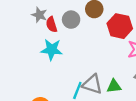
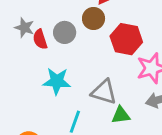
cyan star: (52, 50) -> (57, 81), moved
gray triangle: (92, 84) -> (104, 92), moved

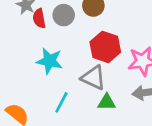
red hexagon: (126, 39) -> (105, 47), moved

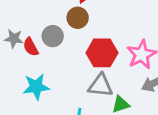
cyan star: (49, 61) -> (36, 87), moved

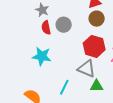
brown circle: (78, 18) -> (97, 19), moved
gray star: (14, 39) -> (42, 10), moved

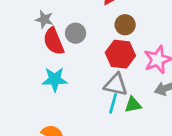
brown circle: (97, 19) -> (125, 25), moved
red semicircle: (46, 28) -> (54, 41), size x1.5
cyan line: (64, 87) -> (113, 103), moved

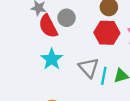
cyan star: (55, 79) -> (52, 59), turned -30
gray triangle: (116, 85) -> (89, 68), moved, turned 40

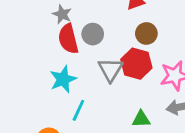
gray triangle: (89, 68) -> (110, 70), moved
cyan line: (104, 76) -> (78, 110), moved

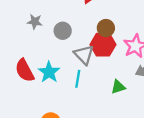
brown circle: (146, 33) -> (106, 28), moved
red semicircle: (68, 39) -> (25, 71), moved
cyan line: (78, 110) -> (78, 79), moved

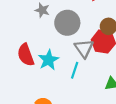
gray circle: (63, 31) -> (67, 23), size x1.5

